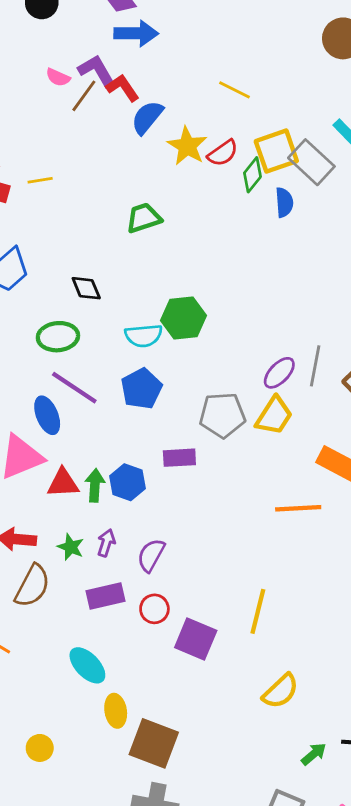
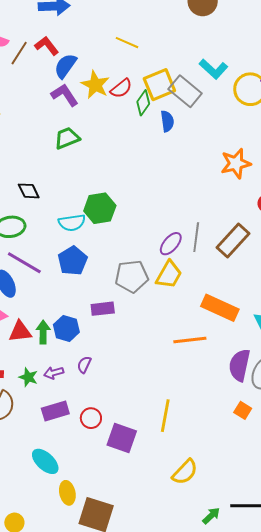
purple L-shape: (97, 71) -> (65, 95), moved
purple arrow: (106, 543) -> (54, 373), turned -120
purple semicircle: (151, 555) -> (84, 365), moved, size x0.7

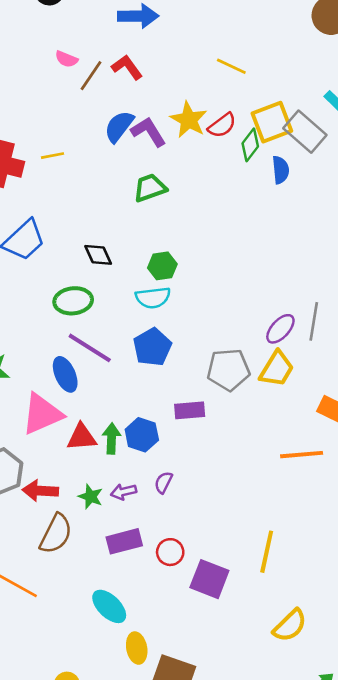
blue semicircle: (65, 66) -> (119, 126), moved
green hexagon: (100, 208) -> (162, 266), moved, size x0.7

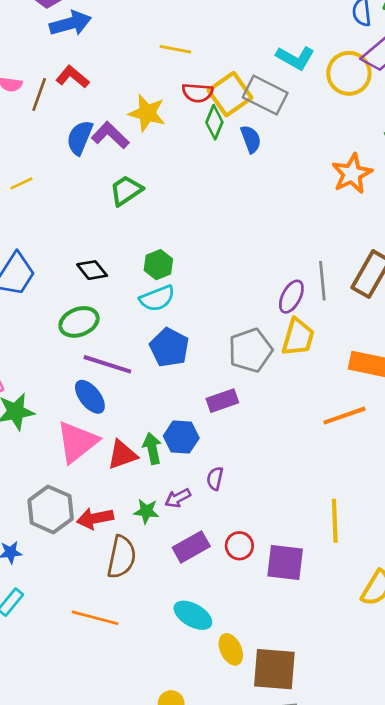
red semicircle: (222, 125) -> (197, 93), moved, turned 56

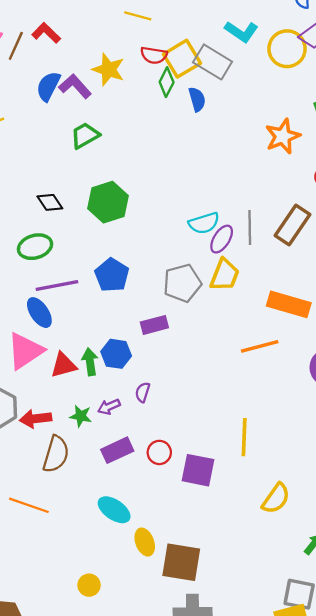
green hexagon: (158, 265) -> (108, 202), size x1.6
cyan semicircle: (157, 298) -> (204, 223), moved
purple line: (107, 364) -> (57, 285), turned -33

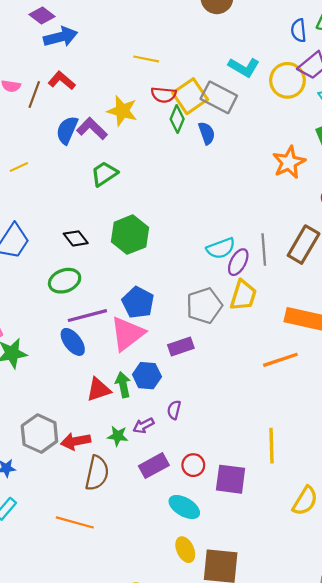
pink triangle: (25, 351) -> (127, 334), moved
cyan ellipse: (114, 510) -> (184, 507), moved

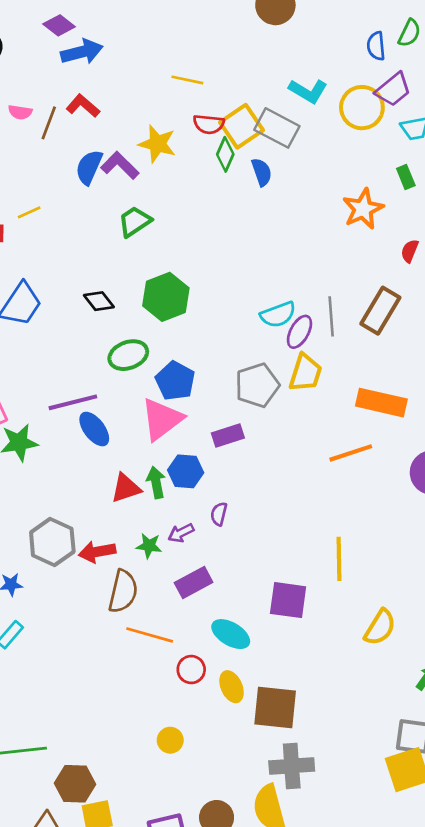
green ellipse: (65, 281) -> (128, 355), moved
purple line: (87, 316) -> (73, 402), moved
red circle: (193, 465) -> (191, 670), moved
orange line: (75, 522) -> (150, 635), moved

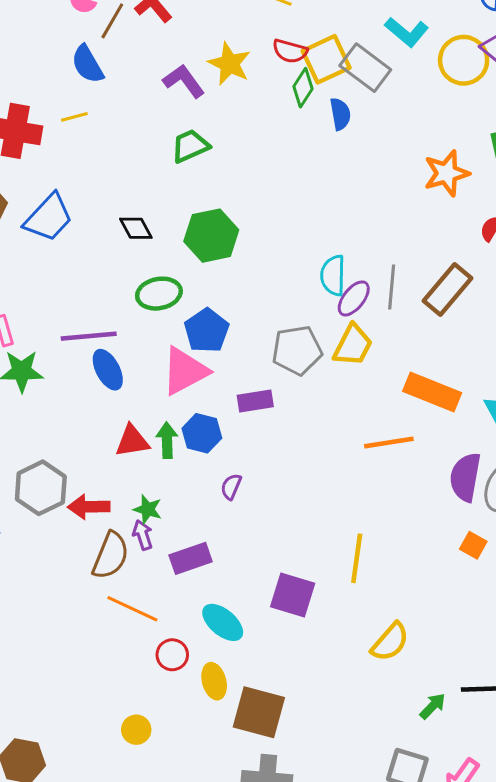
blue semicircle: (89, 167) -> (87, 64), moved, turned -63
cyan semicircle: (278, 315) -> (333, 275), turned 102
purple arrow: (181, 533) -> (143, 535), moved, turned 90

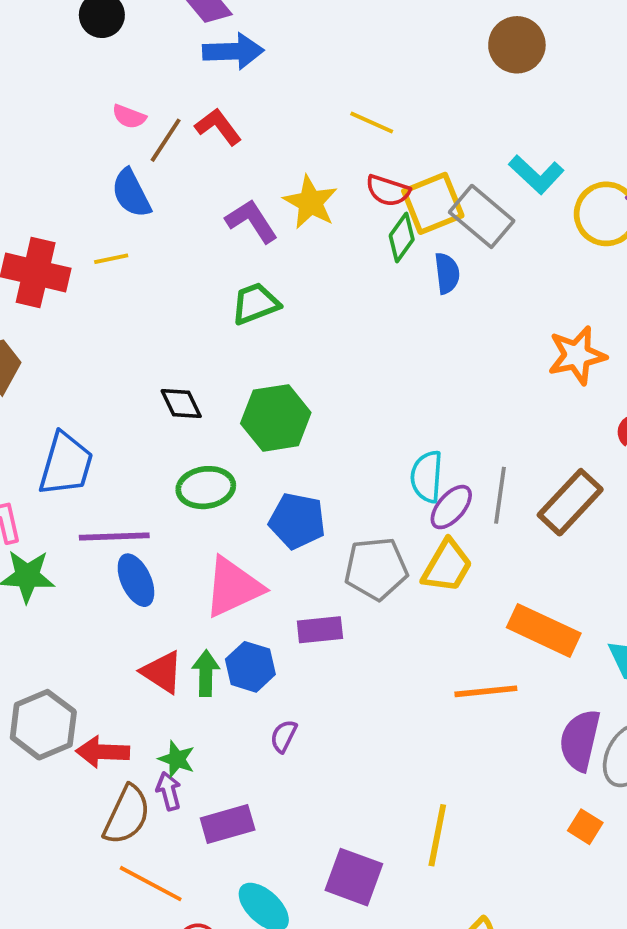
blue trapezoid: (48, 218) -> (66, 464), moved, turned -30
blue pentagon: (207, 331) -> (297, 521), moved, turned -30
red triangle: (132, 441) -> (162, 672), turned 39

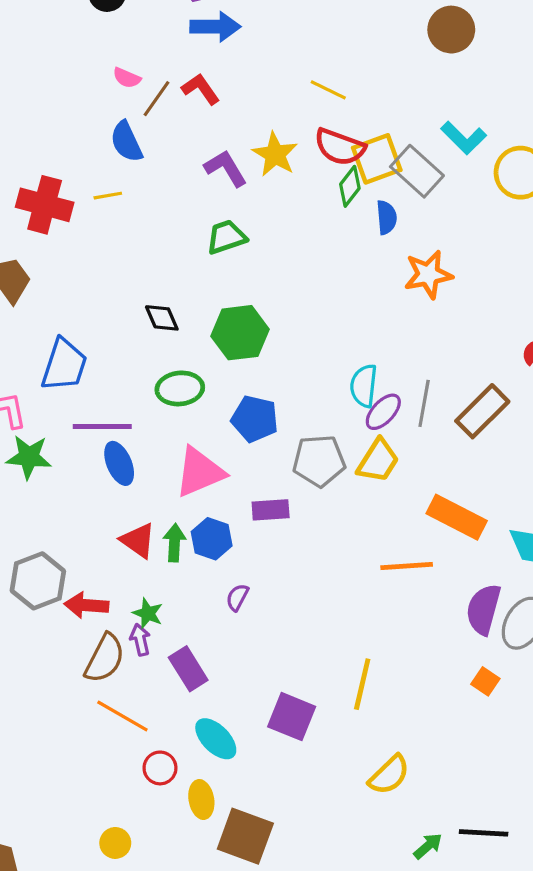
red semicircle: (388, 191) -> (340, 147), size x1.4
orange star: (577, 355) -> (428, 275), moved
purple rectangle: (228, 824) -> (188, 669), turned 72

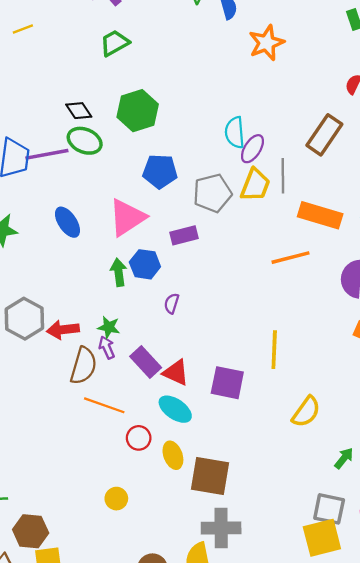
green ellipse: (180, 388) -> (85, 141), moved, turned 40
gray line: (424, 403) -> (283, 176), moved
purple line: (102, 426) -> (47, 154), moved
red triangle: (138, 540) -> (176, 373), moved

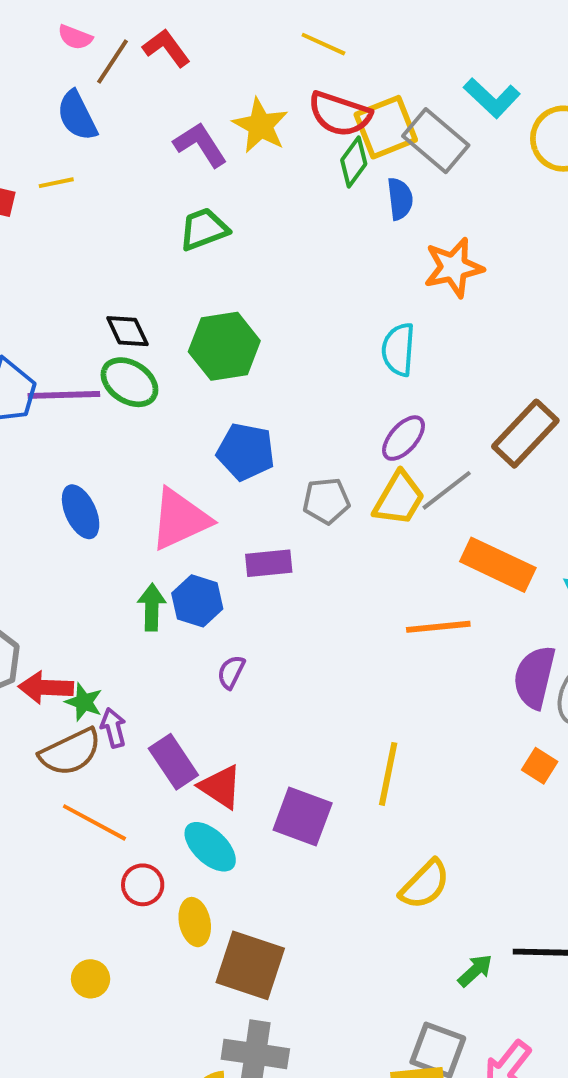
cyan semicircle: (235, 132) -> (398, 350), moved
gray line: (283, 176) -> (447, 490), turned 44
gray pentagon: (212, 193) -> (326, 501), size x0.7
green star: (109, 327) -> (84, 702), moved
brown semicircle: (83, 366) -> (70, 752), turned 39

